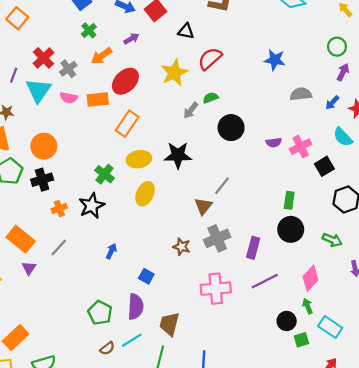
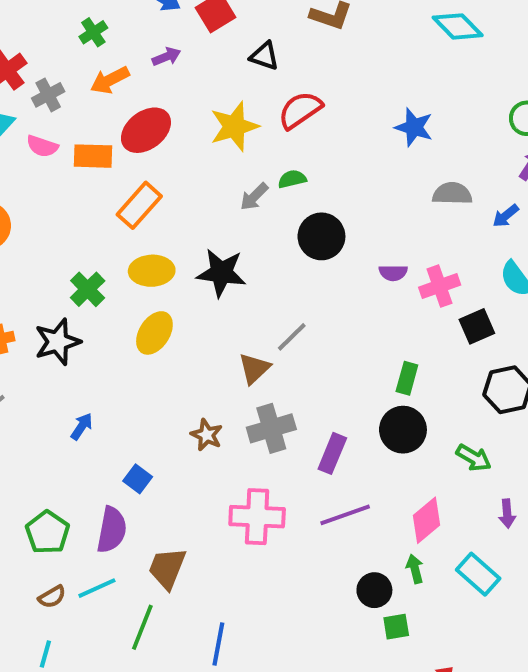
cyan rectangle: (330, 327) -> (478, 574), moved

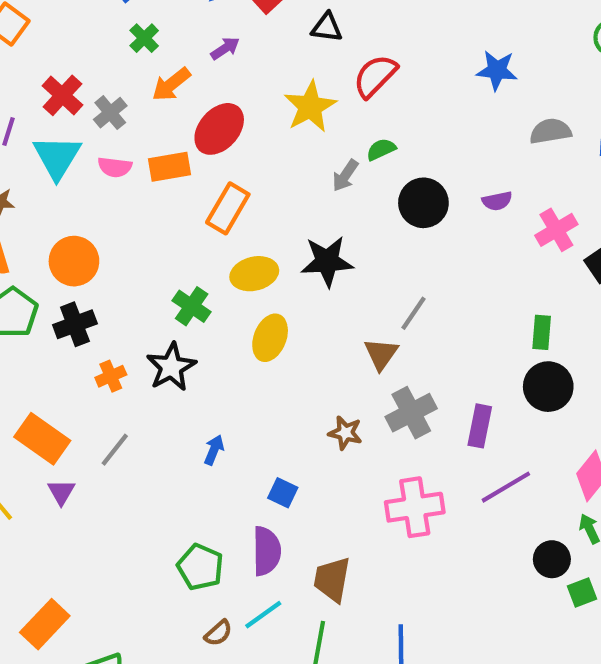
purple semicircle: (393, 273) -> (497, 201), moved

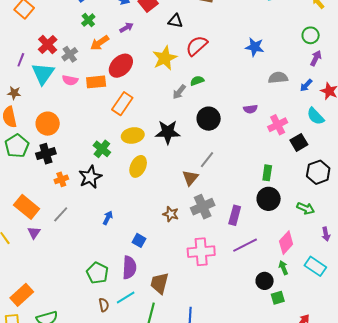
black circle: (423, 203) -> (209, 119), moved
brown semicircle: (218, 633) -> (104, 305), turned -64

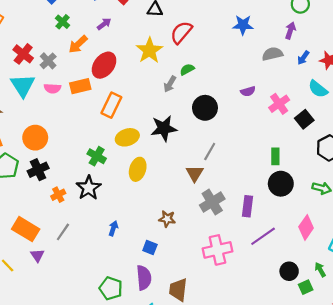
purple arrow: (316, 58) -> (290, 31), moved
brown star: (171, 214) -> (167, 219), moved
green arrow: (283, 268) -> (320, 270), moved

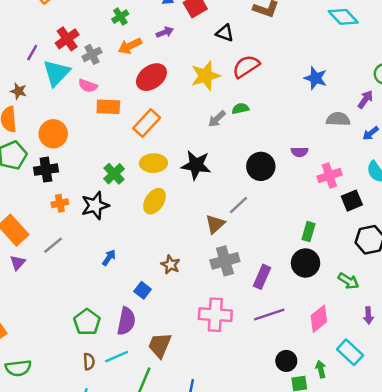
orange rectangle: (80, 86) -> (108, 107), moved
black circle: (205, 108) -> (261, 166), moved

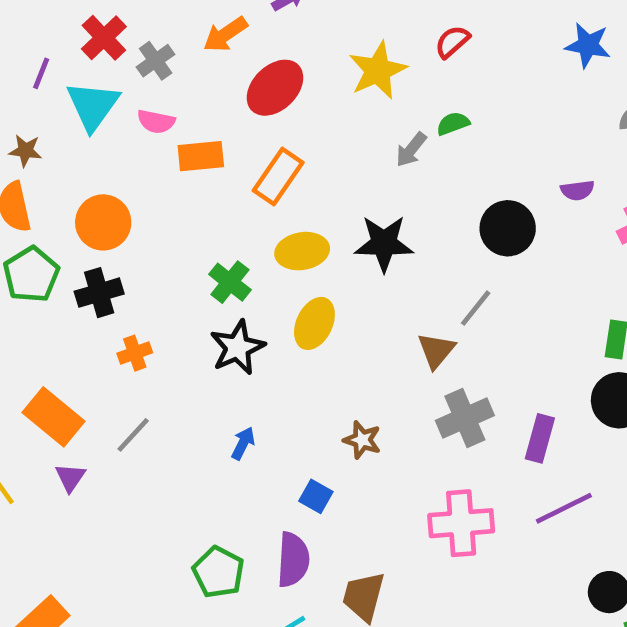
red semicircle: (246, 66) -> (452, 42), size x0.7
black star: (95, 206) -> (238, 347), moved

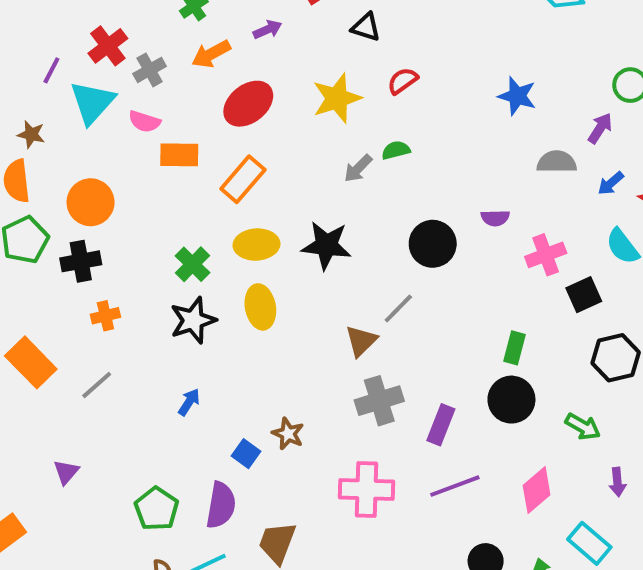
yellow ellipse: (314, 323) -> (260, 307), turned -42
brown star: (362, 440) -> (288, 434), moved
purple triangle: (70, 478) -> (66, 472), moved

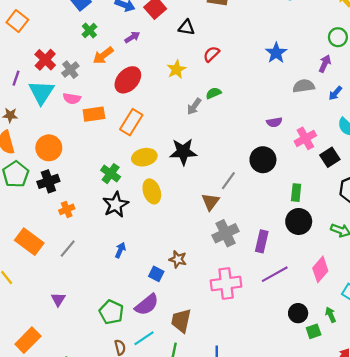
blue star: (517, 96) -> (276, 53), turned 30
yellow star: (337, 98) -> (176, 69), size x0.7
black circle: (433, 244) -> (263, 160), moved
purple semicircle: (221, 505) -> (147, 305), turned 50

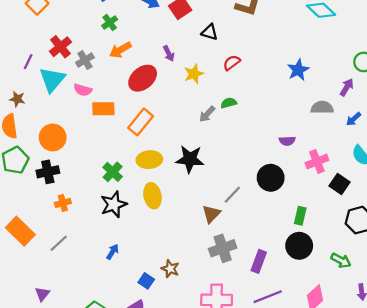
purple arrow: (132, 37) -> (169, 53), moved, turned 88
black square: (330, 157) -> (340, 184), turned -30

